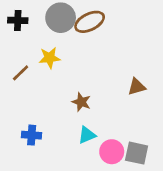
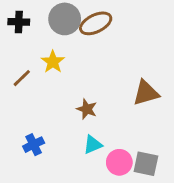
yellow star: (50, 58) -> (53, 62), turned -30
brown triangle: (137, 87) -> (146, 93), size x1.4
blue cross: (32, 135) -> (34, 145), turned -30

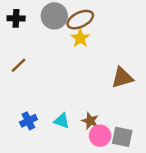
yellow star: (53, 62) -> (80, 38), moved
brown star: (87, 109) -> (90, 121), moved
cyan triangle: (93, 145) -> (62, 121), moved, turned 42

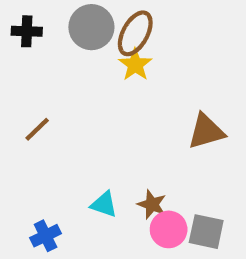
brown ellipse: (80, 20) -> (135, 33), turned -35
brown line: (19, 65) -> (37, 129), moved
blue cross: (28, 121) -> (46, 236), moved

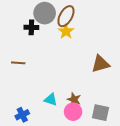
black cross: (27, 31) -> (31, 27), moved
brown line: (37, 129) -> (18, 63), turned 48
pink circle: (169, 229) -> (73, 112), moved

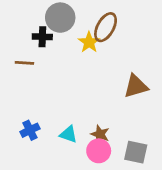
brown ellipse: (66, 16) -> (106, 27), moved
brown line: (18, 63) -> (24, 63), moved
blue cross: (22, 115) -> (30, 130), moved

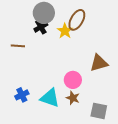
black cross: (42, 37) -> (41, 27), moved, turned -32
cyan triangle: (68, 134) -> (50, 98), size x1.5
pink circle: (99, 151) -> (73, 80), moved

